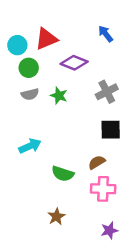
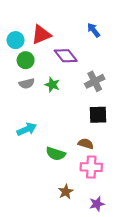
purple diamond: (74, 63) -> (66, 56), turned 30
brown semicircle: (97, 162) -> (86, 144), turned 48
brown star: (56, 217) -> (66, 192), moved

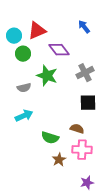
gray semicircle: (27, 84) -> (24, 88), moved
green star: (52, 85) -> (47, 76), size x1.5
brown star: (66, 192) -> (59, 160), moved

